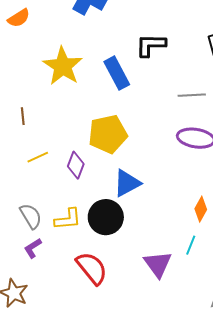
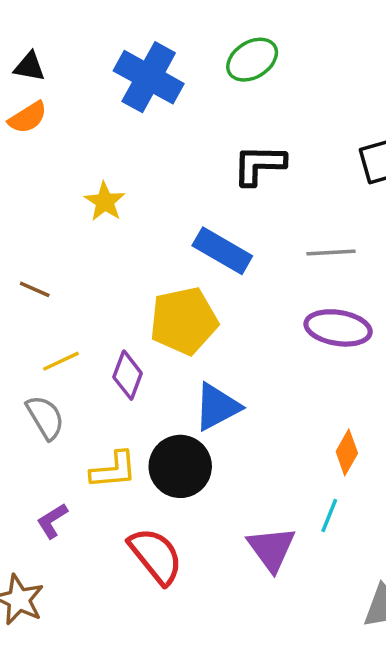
yellow star: (63, 66) -> (105, 202), size x0.6
blue rectangle: (117, 73) -> (222, 251), moved, turned -32
brown line: (23, 116) -> (35, 289), turned -60
gray semicircle: (31, 216) -> (45, 417), moved

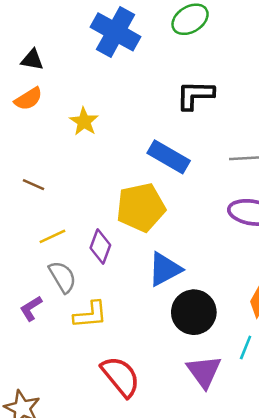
black triangle: (29, 67) -> (32, 60), moved
orange semicircle: (28, 117) -> (28, 99), moved
gray semicircle: (45, 417) -> (63, 277), moved
black circle: (180, 466) -> (194, 312), moved
purple L-shape: (52, 521) -> (31, 308), moved

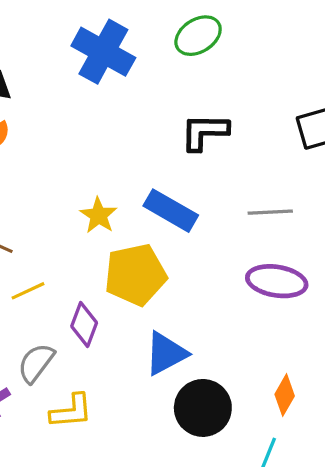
yellow star: (84, 122) -> (99, 215), moved
yellow line: (52, 236) -> (28, 291), moved
gray semicircle: (63, 277) -> (36, 363), turned -112

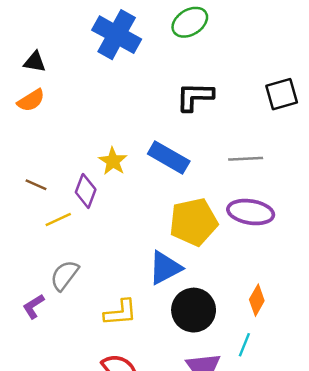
yellow pentagon: (135, 275) -> (194, 222), moved
purple diamond: (84, 324) -> (86, 191), moved
yellow L-shape: (71, 411) -> (120, 313), moved

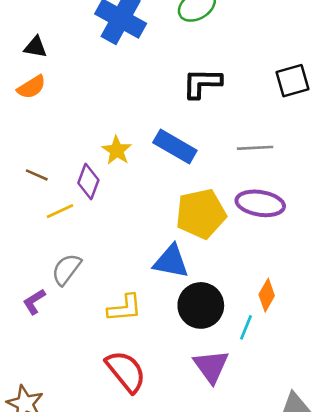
blue triangle: (165, 268) -> (171, 262), turned 39
cyan line: (244, 345) -> (246, 327), moved

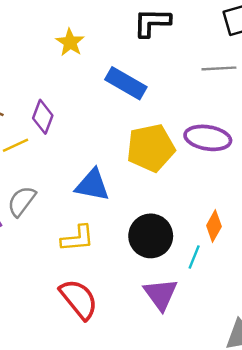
gray line: (255, 148) -> (219, 68), moved
yellow star: (117, 150) -> (70, 42), moved
blue triangle: (171, 262) -> (92, 185), moved

